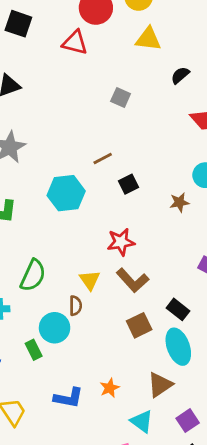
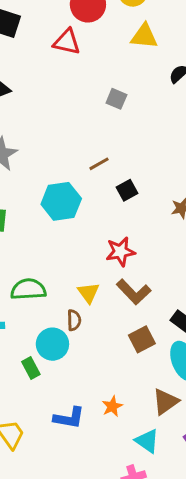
green semicircle: (33, 275) -> (28, 289), turned -116

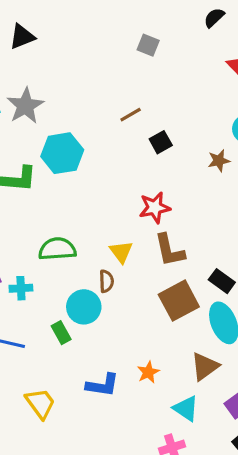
cyan hexagon: (61, 201) -> (62, 153), moved
brown L-shape: (134, 292) -> (169, 250), turned 32
brown square: (142, 339) -> (179, 301), size x1.4

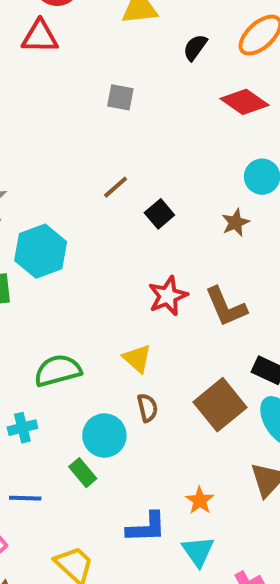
brown L-shape: (169, 250) -> (226, 307), moved
brown semicircle: (106, 281) -> (147, 408), moved
cyan triangle: (186, 408) -> (198, 551), moved, turned 32

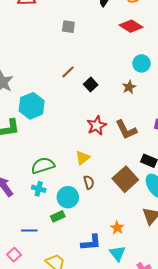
yellow triangle: (137, 358) -> (83, 158), turned 42
cyan cross: (22, 428) -> (39, 189), moved, turned 32
green rectangle: (83, 473) -> (58, 216), turned -72

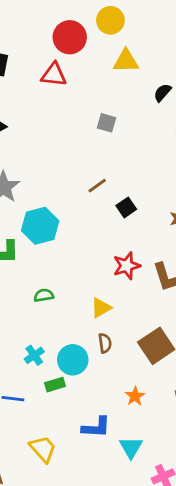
green semicircle: (43, 166) -> (44, 295), moved, size x0.6
cyan cross: (39, 189) -> (34, 355), moved, turned 32
orange star: (117, 228) -> (135, 396), moved

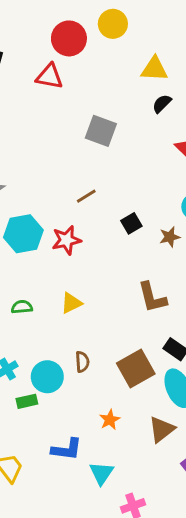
yellow triangle: (126, 61) -> (154, 69), moved
gray square: (107, 123) -> (101, 131), size x1.5
black square: (126, 207) -> (131, 223), moved
red star: (127, 266) -> (66, 240), moved
yellow triangle: (101, 308) -> (71, 303), moved

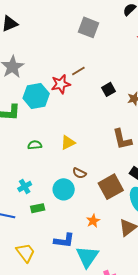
red star: (66, 240) -> (61, 84), moved
brown semicircle: (82, 362) -> (79, 173), moved, turned 120
cyan circle: (47, 377) -> (64, 189), moved
cyan triangle: (102, 473) -> (87, 257), size x1.4

